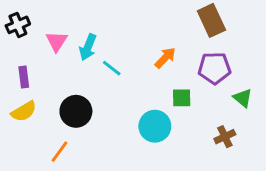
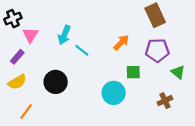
pink triangle: (57, 41) -> (30, 35), moved
purple rectangle: (24, 77) -> (17, 57), turned 48
orange line: (60, 152) -> (26, 111), moved

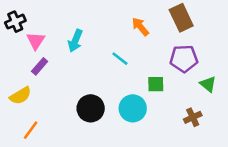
orange arrow: (121, 43) -> (140, 27), moved, turned -84
cyan line: (82, 50) -> (120, 59), moved
purple rectangle: (17, 57) -> (40, 66), moved
black circle: (56, 82) -> (91, 108), moved

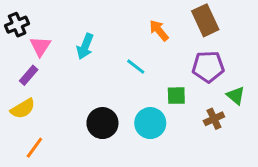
purple rectangle: (40, 66) -> (29, 75), moved
brown cross: (193, 117) -> (214, 119), moved

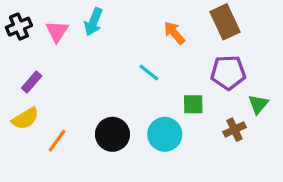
pink triangle: (40, 46) -> (57, 31), moved
cyan arrow: (85, 46) -> (93, 22), moved
green triangle: (236, 96) -> (258, 104), turned 30
orange line: (34, 148) -> (57, 141), moved

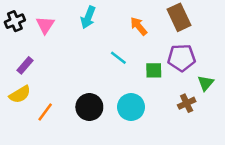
cyan arrow: (93, 22) -> (88, 17), moved
green square: (193, 104) -> (154, 70), moved

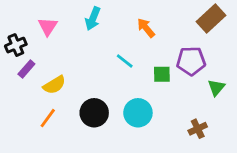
brown rectangle: (179, 17) -> (211, 19), moved, turned 72
black cross: (15, 21) -> (16, 45), moved
yellow semicircle: (20, 94) -> (54, 85), moved
brown cross: (187, 103) -> (198, 129), moved

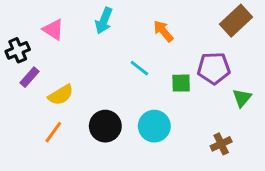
pink triangle: (48, 26) -> (53, 30), turned -30

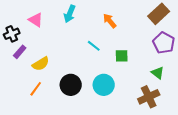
purple pentagon: (214, 68) -> (164, 43), moved, turned 30
green triangle: (242, 98) -> (158, 73), moved, turned -32
brown cross: (221, 144) -> (149, 97), size x1.5

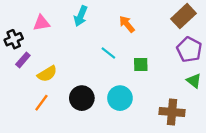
pink triangle: (36, 20) -> (41, 23), turned -42
green triangle: (158, 73) -> (194, 81), moved
brown cross: (149, 97) -> (172, 112), turned 30

